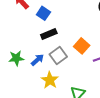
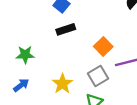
gray square: (58, 55) -> (98, 76), moved
blue arrow: (37, 60) -> (21, 85), moved

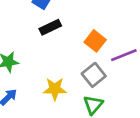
yellow star: (62, 84) -> (55, 89), turned -30

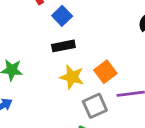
yellow star: (55, 89) -> (72, 77), moved

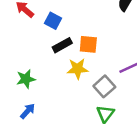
orange square: (105, 72) -> (88, 44), moved, turned -30

